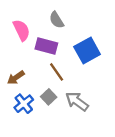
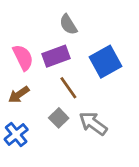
pink semicircle: (21, 30) -> (23, 57), moved
purple rectangle: (46, 46) -> (56, 56), turned -35
blue cross: (24, 104) -> (16, 134), moved

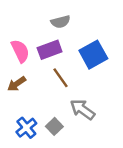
gray semicircle: (68, 24) -> (60, 22), turned -72
gray square: (59, 118) -> (54, 126), moved
blue cross: (16, 134) -> (26, 128), moved

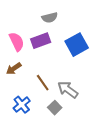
brown line: (60, 78) -> (43, 83), moved
gray square: (54, 126) -> (55, 108), moved

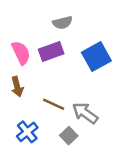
brown arrow: (14, 69) -> (17, 87), turned -70
brown line: (43, 83) -> (54, 104), turned -30

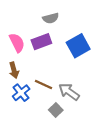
blue cross: (27, 132) -> (21, 93), moved

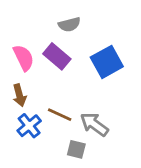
purple rectangle: (41, 42) -> (57, 56), turned 60
gray square: (56, 110) -> (76, 149), turned -32

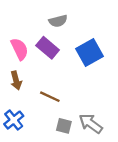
gray arrow: (94, 124) -> (91, 124), moved
blue cross: (29, 126) -> (14, 120), moved

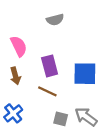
purple rectangle: (48, 48) -> (50, 66), moved, turned 35
blue square: (89, 52) -> (85, 74), moved, turned 30

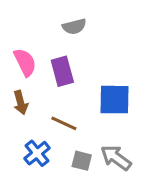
purple rectangle: (50, 66) -> (62, 71), moved
blue cross: (13, 113) -> (37, 153), moved

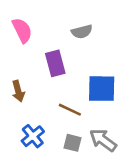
gray semicircle: (74, 27) -> (82, 32), moved
pink semicircle: (25, 62) -> (22, 30), moved
brown line: (64, 123) -> (70, 110), moved

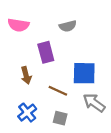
pink semicircle: (22, 30) -> (18, 25), turned 125
brown arrow: (18, 91) -> (26, 75), moved
gray arrow: (103, 140) -> (94, 103), moved

